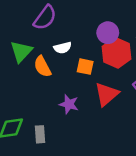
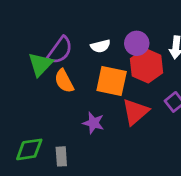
purple semicircle: (45, 18) -> (60, 50), moved
white semicircle: (63, 48) -> (100, 46), moved
orange square: (85, 67) -> (112, 81), size x1.6

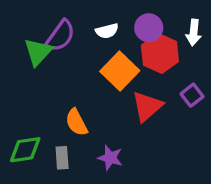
orange semicircle: (64, 81) -> (77, 122), moved
orange square: (112, 81) -> (120, 71), turned 32
purple star: (93, 123) -> (110, 158), moved

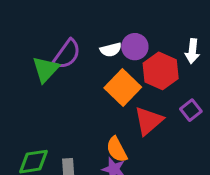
purple circle: (149, 28) -> (135, 47), moved
orange semicircle: (77, 122) -> (117, 149), moved

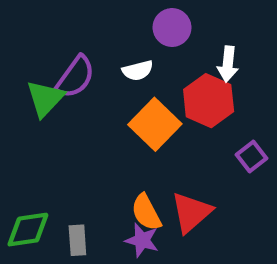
purple circle: (135, 47) -> (172, 28), moved
white arrow: (192, 51) -> (228, 64), moved
red triangle: (148, 121) -> (191, 212), moved

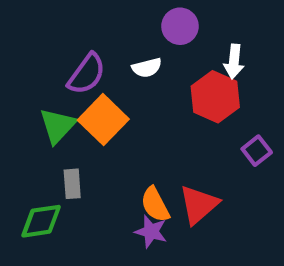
green triangle: (45, 98) -> (58, 126), moved
orange square: (155, 124) -> (103, 120), moved
gray rectangle: (77, 240) -> (72, 184), moved

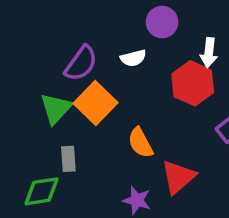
orange semicircle: (155, 205) -> (140, 143), moved

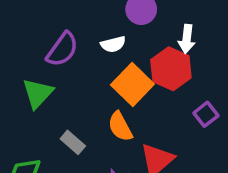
orange square: (95, 103) -> (132, 85), moved
gray rectangle: (68, 159) -> (73, 142), moved, turned -45

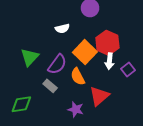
white arrow: (187, 39) -> (109, 61), moved
white semicircle: (113, 44) -> (62, 28), moved
purple semicircle: (62, 49) -> (57, 64), moved

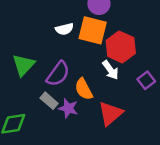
orange square: (85, 52) -> (93, 30), moved, turned -30
white arrow: (109, 61) -> (110, 70), moved, turned -42
purple star: (76, 109) -> (68, 108), moved

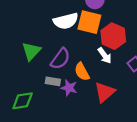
white semicircle: (64, 29) -> (66, 21), size x1.6
gray rectangle: (49, 101) -> (53, 81), turned -32

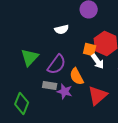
white semicircle: (66, 21) -> (62, 29), size x0.6
orange square: (89, 22) -> (90, 49), moved, size x0.6
green diamond: (23, 101) -> (22, 103), turned -60

